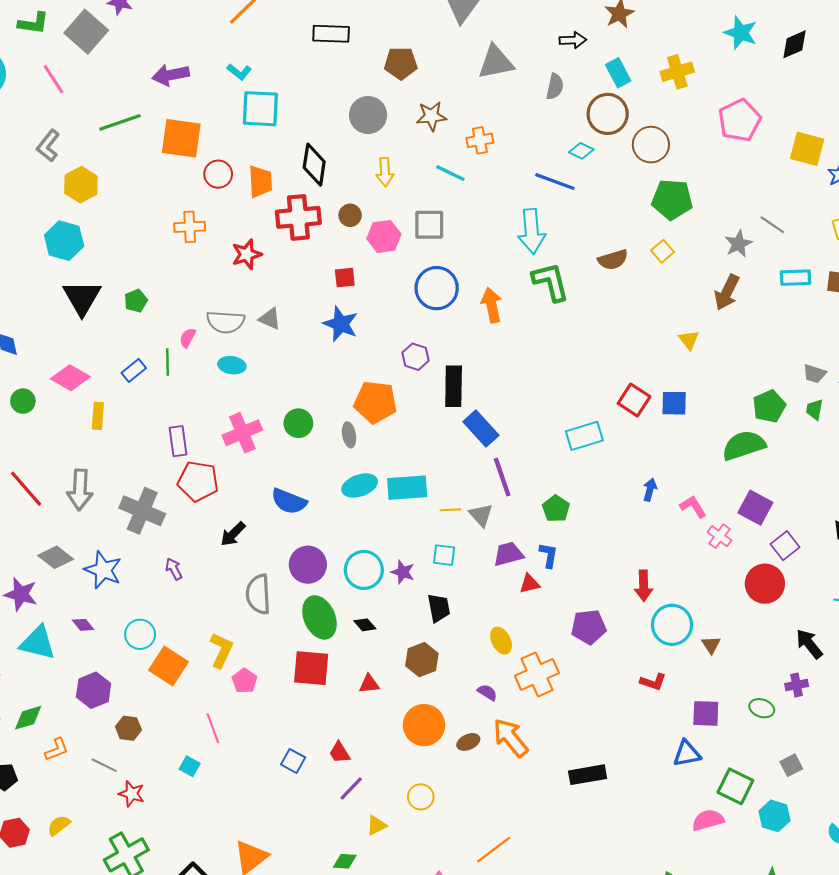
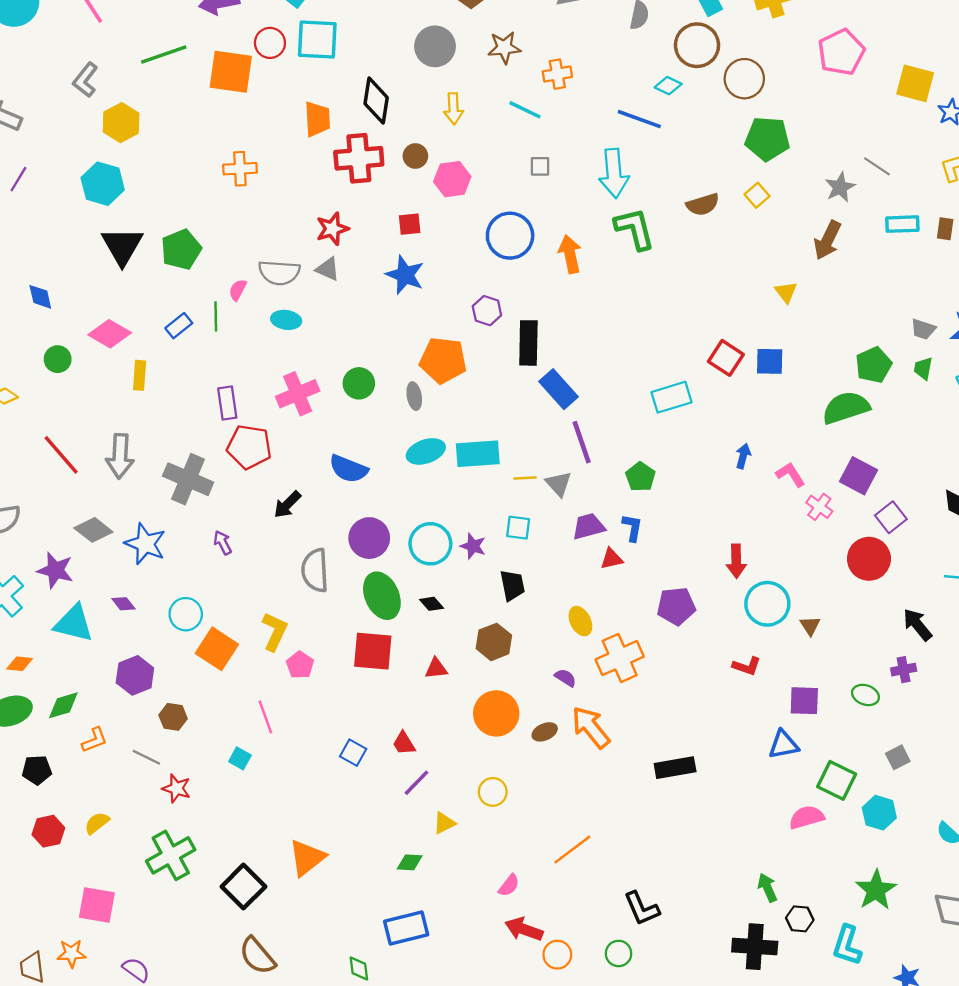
red circle: (218, 174) -> (270, 43), moved
gray square: (429, 225) -> (540, 166), moved, size x0.6
red star: (247, 254) -> (332, 229), moved
green pentagon: (136, 301) -> (181, 249), size x1.6

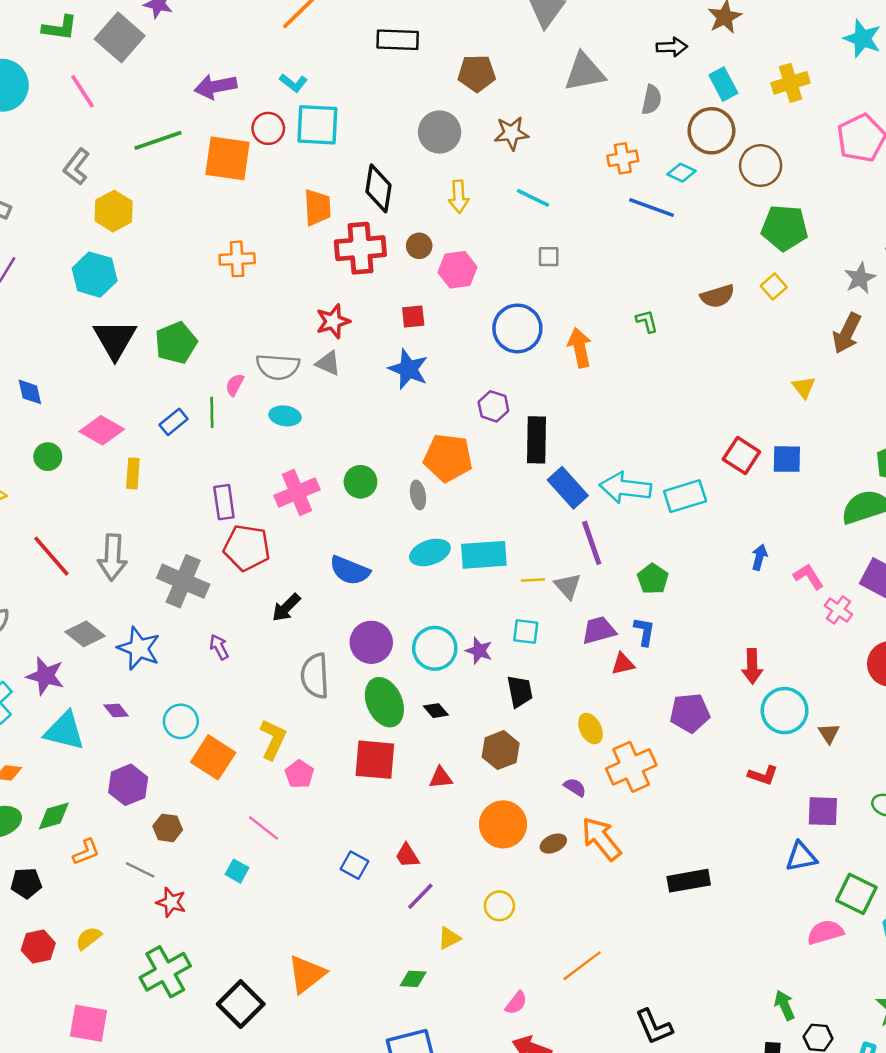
orange cross: (557, 74) -> (623, 158), moved
cyan arrow: (614, 173) -> (625, 488), moved, turned 102
green L-shape: (635, 229) -> (647, 321), size x0.5
pink line: (265, 717) -> (263, 828), turned -32

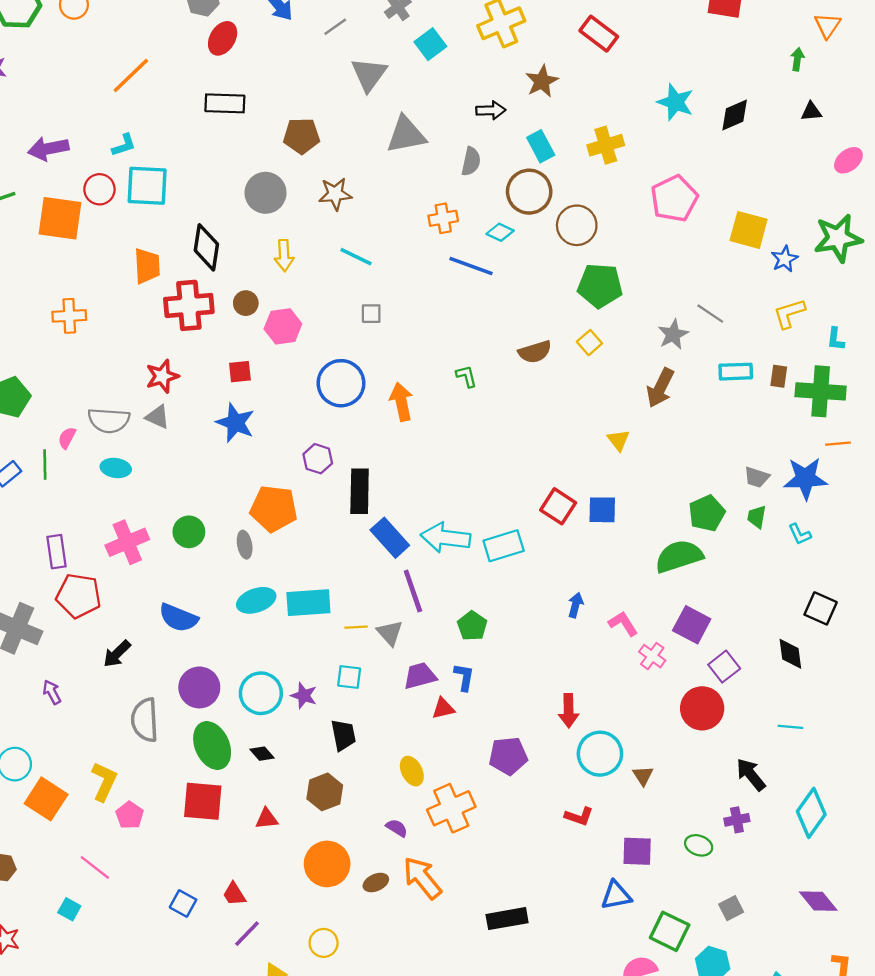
cyan L-shape: (293, 83) -> (124, 145), turned -56

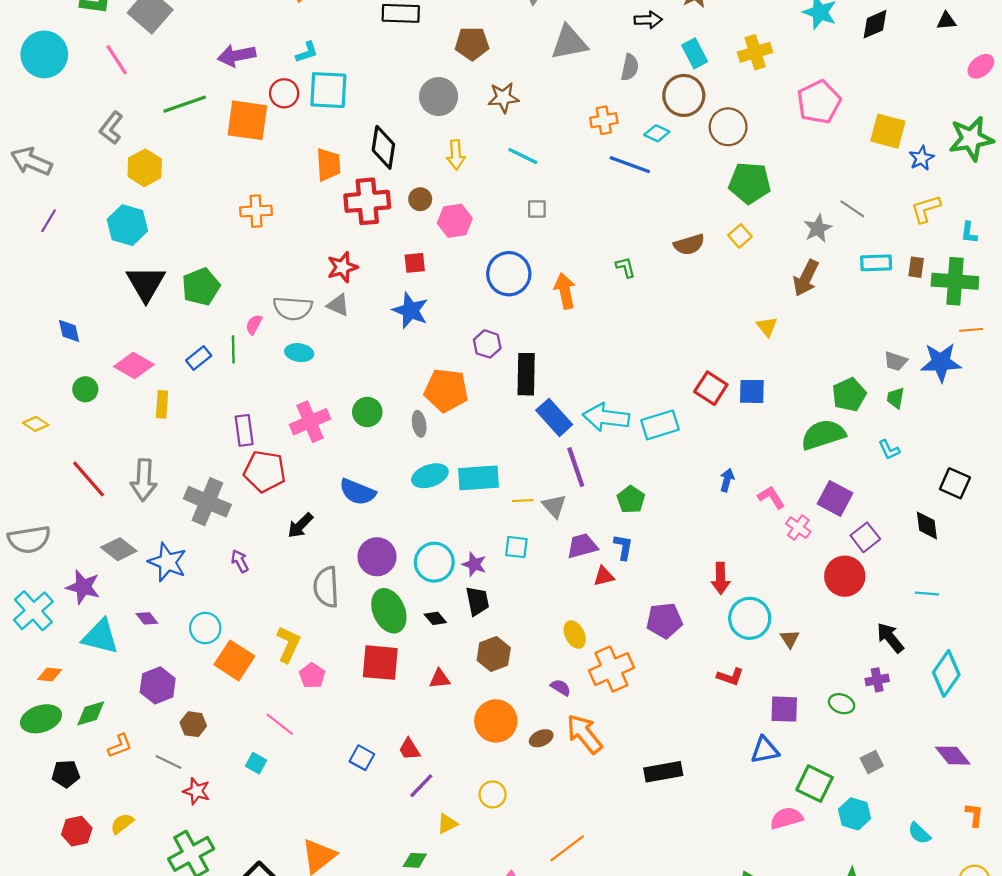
cyan L-shape: (800, 534) -> (889, 450), moved
black trapezoid: (343, 735) -> (477, 601), moved

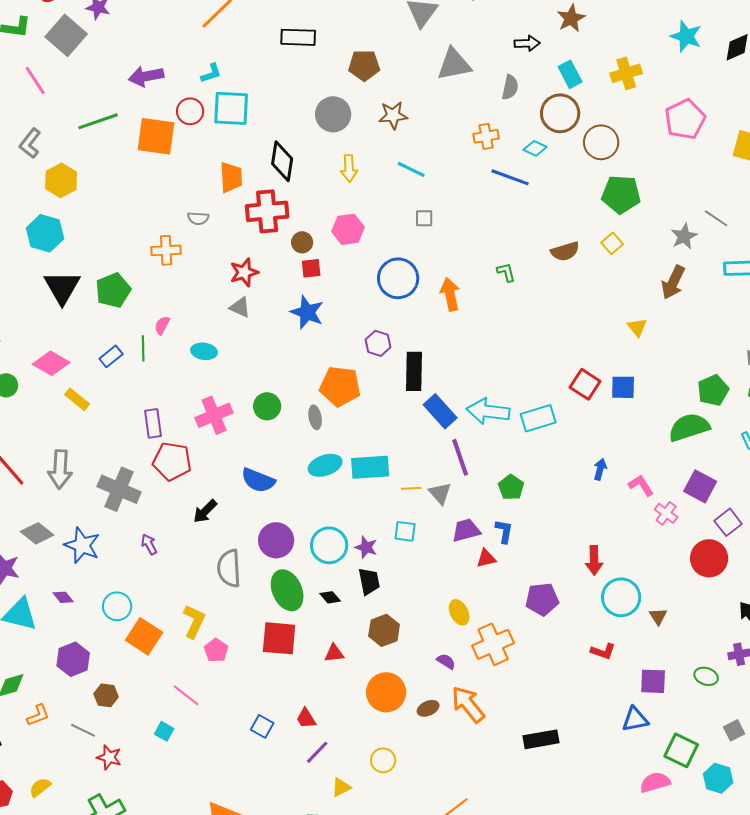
brown circle: (420, 199) -> (302, 242), moved
orange cross: (256, 211) -> (166, 250), moved
gray semicircle: (293, 308) -> (198, 218), moved, size x0.6
yellow rectangle: (162, 404) -> (77, 399), turned -55

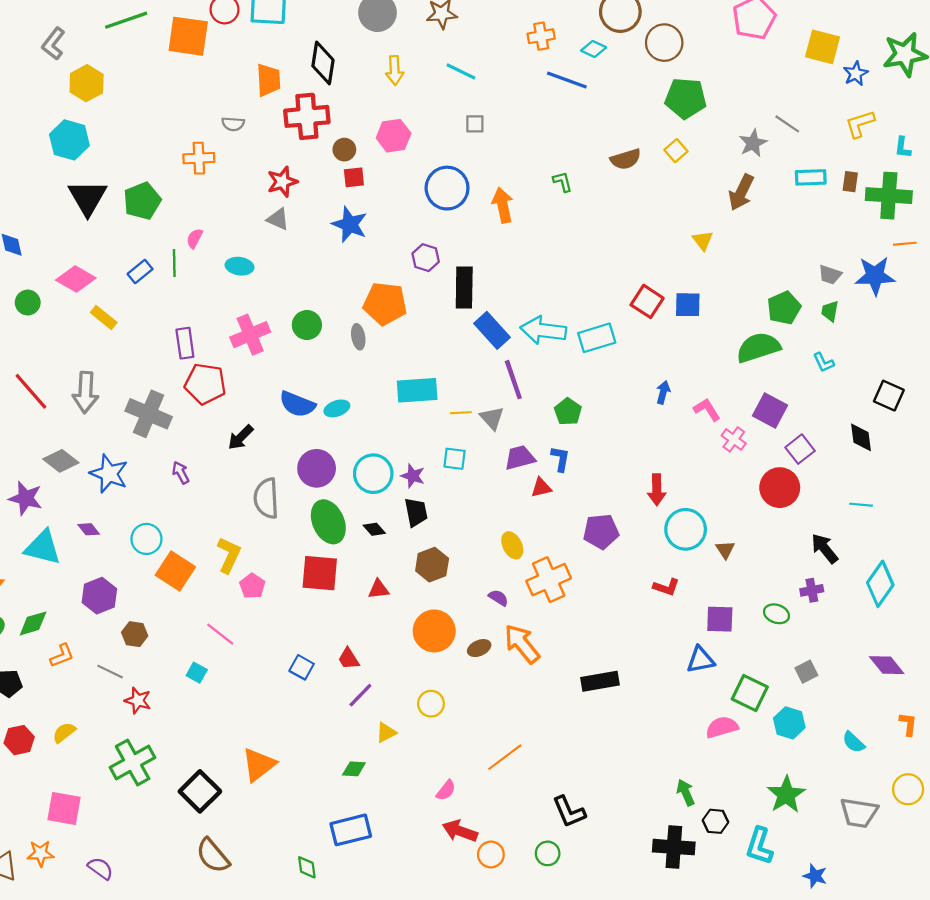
cyan ellipse: (325, 465) -> (337, 408), moved, size x0.7

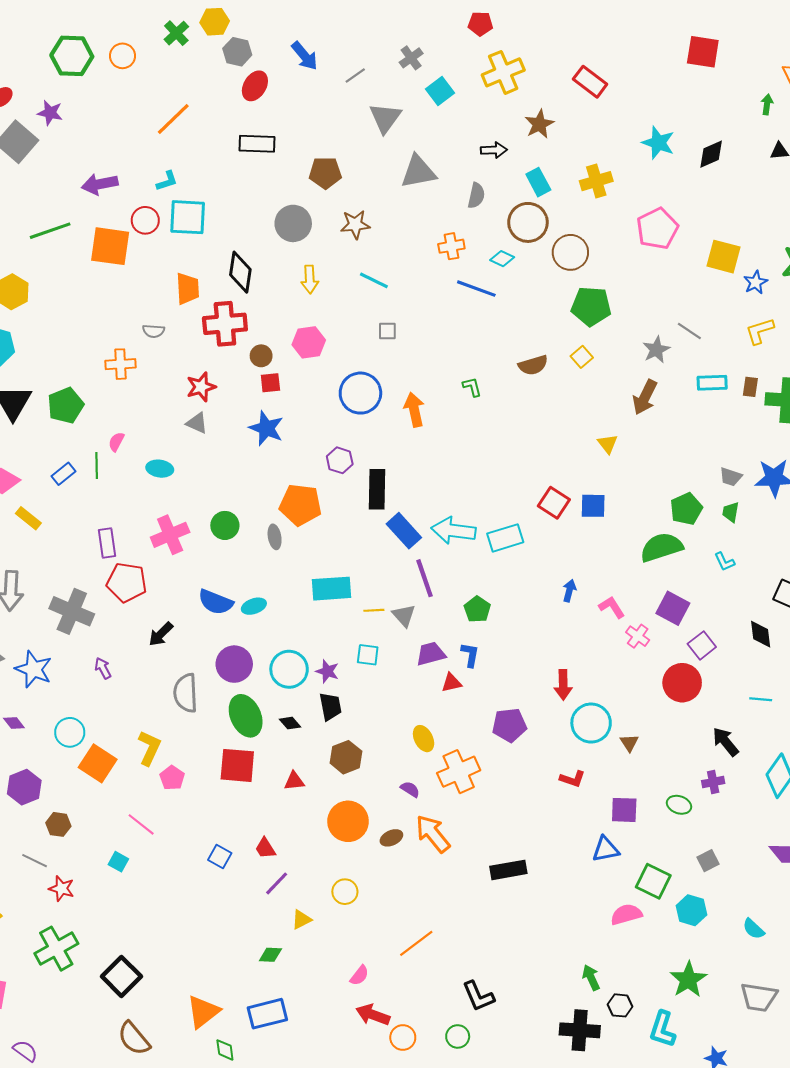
orange triangle: (259, 765) -> (203, 1012), moved

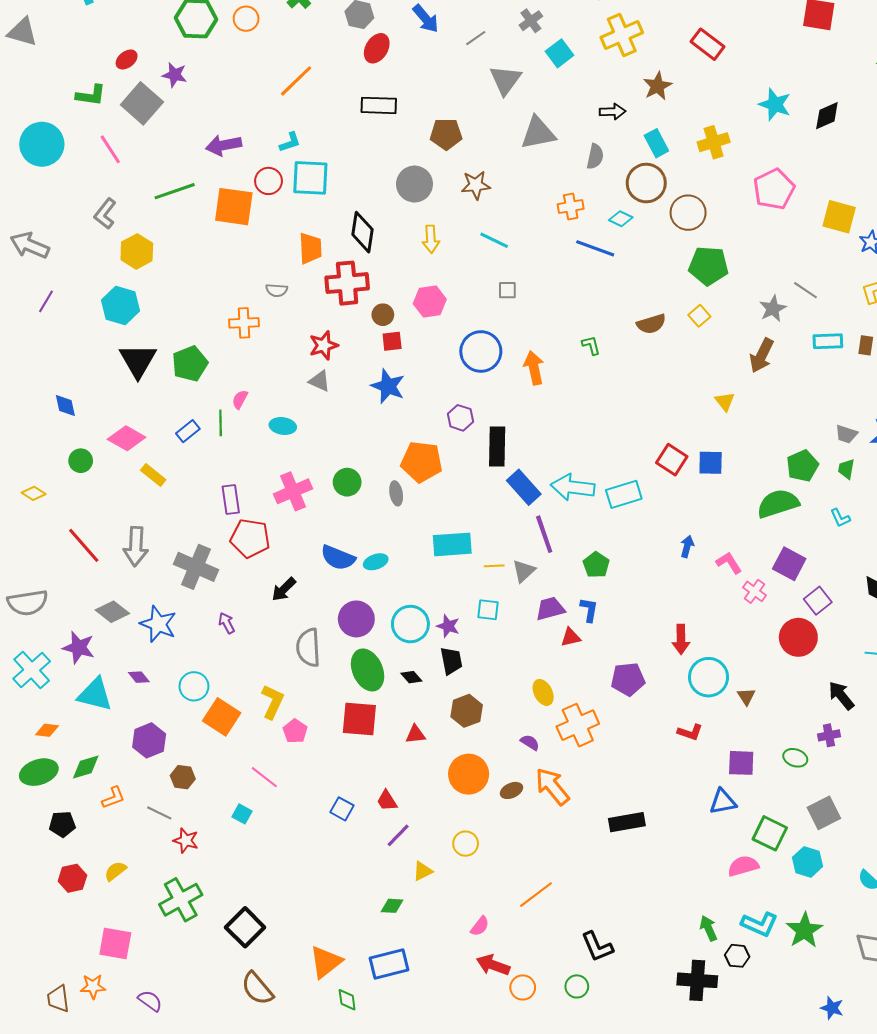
gray triangle: (404, 615) -> (524, 571), turned 30
gray square: (708, 861) -> (824, 813), size x1.5
cyan L-shape: (662, 1029) -> (760, 924), moved, turned -84

